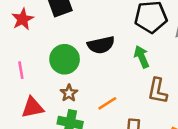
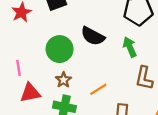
black semicircle: (101, 45) -> (93, 36), turned 40
pink line: (21, 70) -> (18, 68), moved

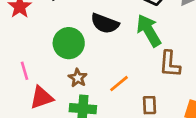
green arrow: (130, 47) -> (149, 30), size x1.4

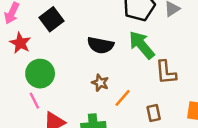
green circle: (69, 43) -> (40, 74), moved
brown star: (78, 78) -> (100, 83), moved

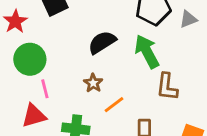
black semicircle: (100, 45) -> (102, 42), turned 125
pink line: (34, 101) -> (45, 89), moved

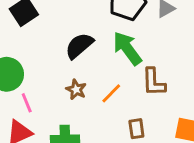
orange line: (114, 105) -> (111, 93), moved

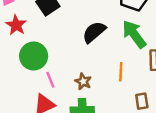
brown star: (76, 89) -> (83, 81), moved
orange line: (111, 93) -> (121, 72), turned -42

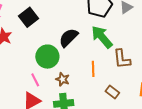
green circle: (34, 56) -> (47, 57), moved
brown rectangle: (142, 101) -> (112, 92), turned -40

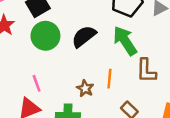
green circle: (47, 57) -> (45, 36), moved
brown star: (63, 79) -> (85, 88), moved

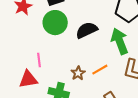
orange line: (109, 79) -> (100, 70), turned 42

